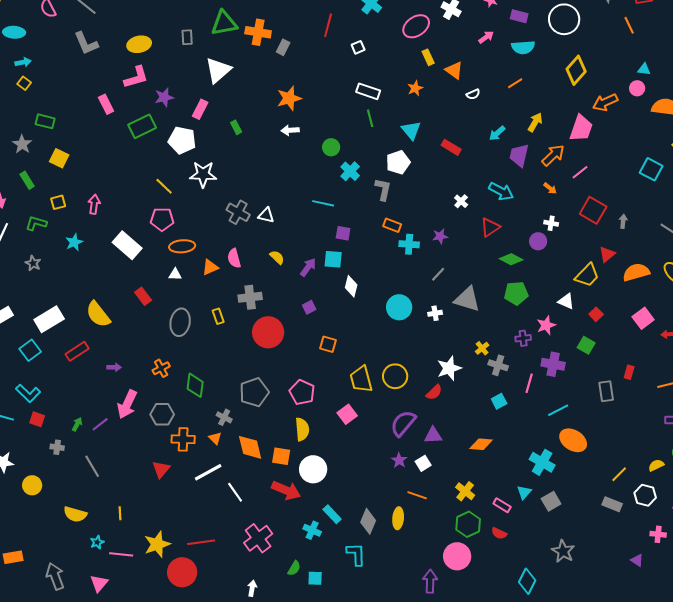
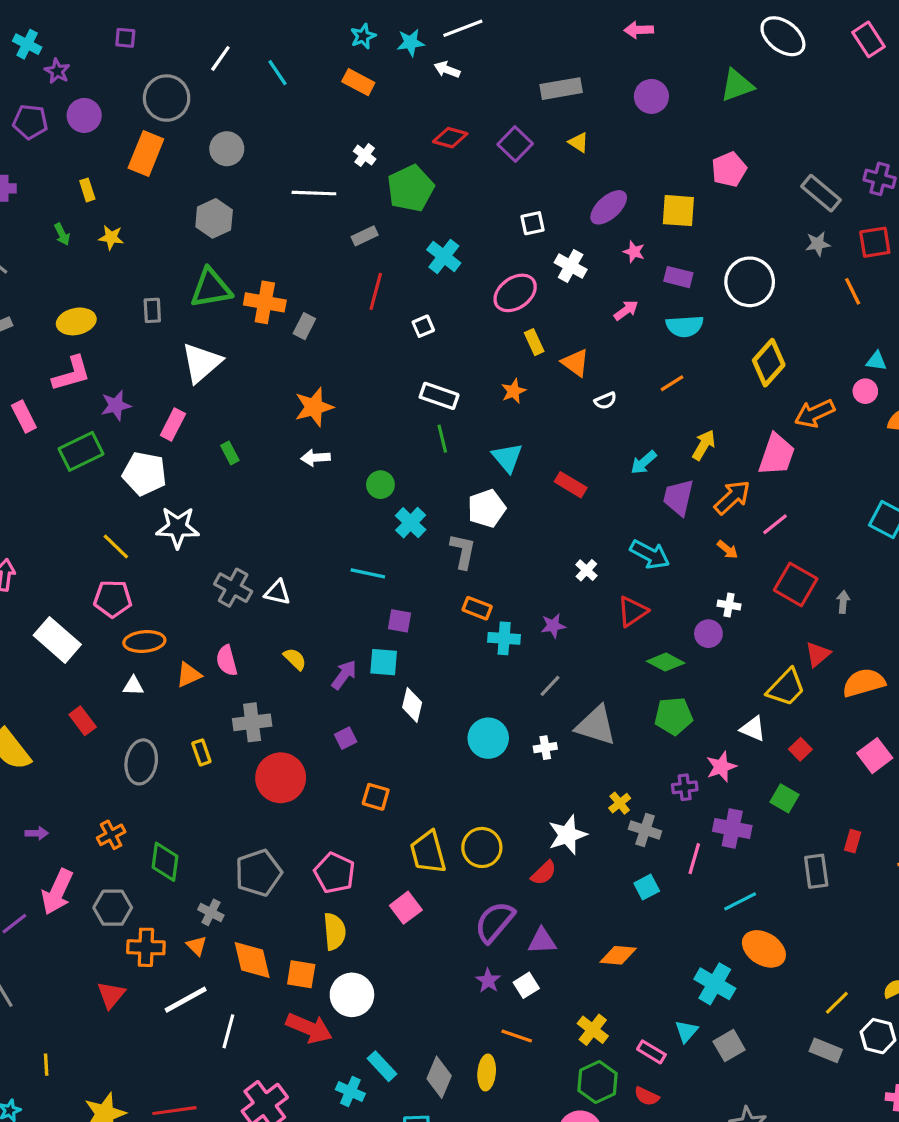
white line: (235, 492) -> (228, 1031), turned 50

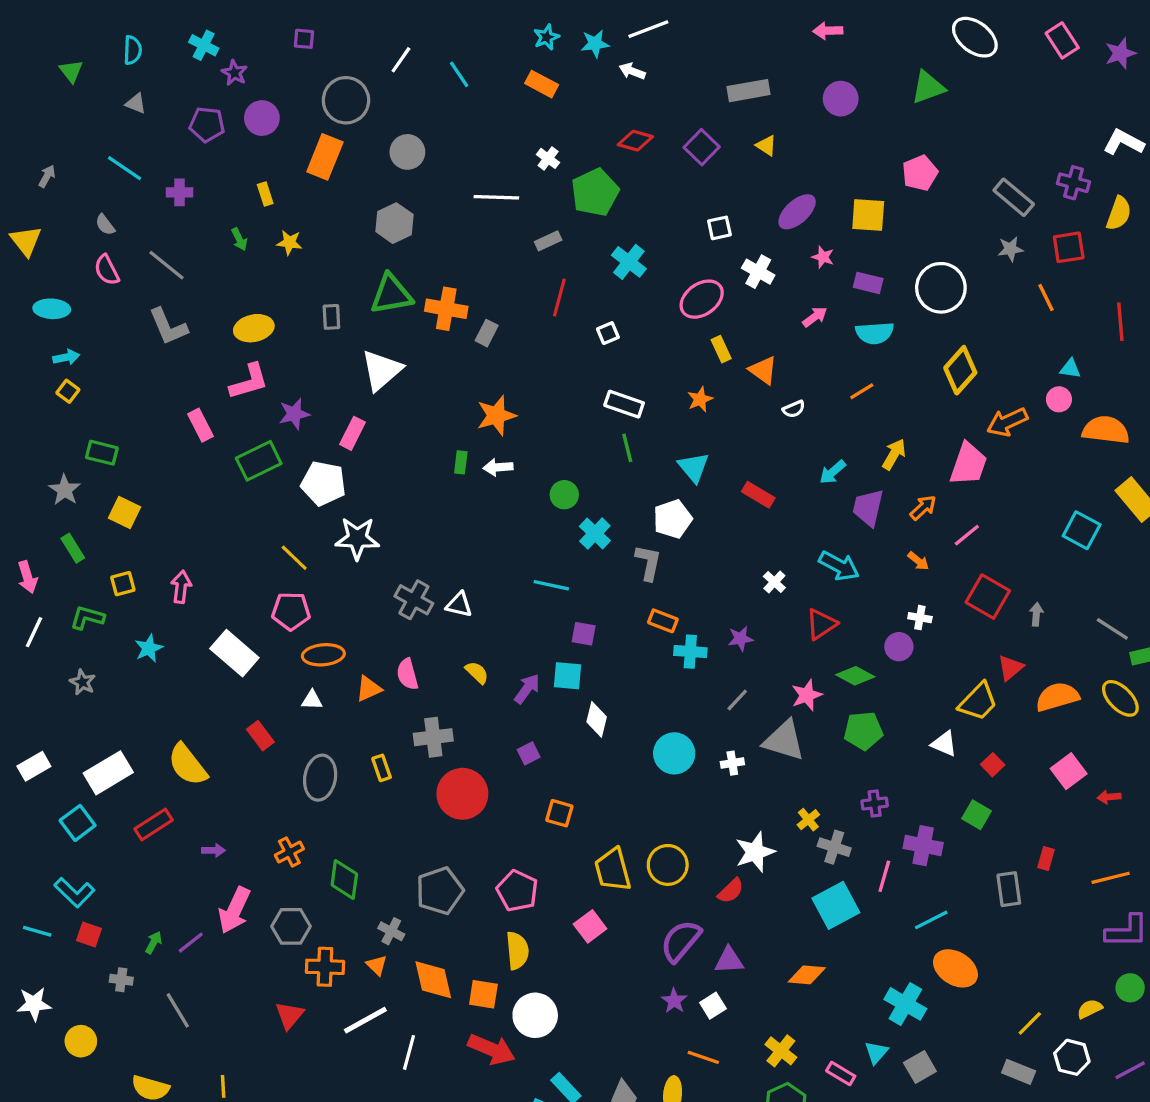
green rectangle: (230, 453) -> (461, 462), moved, turned 35
orange arrow: (732, 497) -> (923, 508), size x0.7
pink star: (721, 767) -> (807, 695), moved
cyan square: (647, 887) -> (836, 905), size x1.8

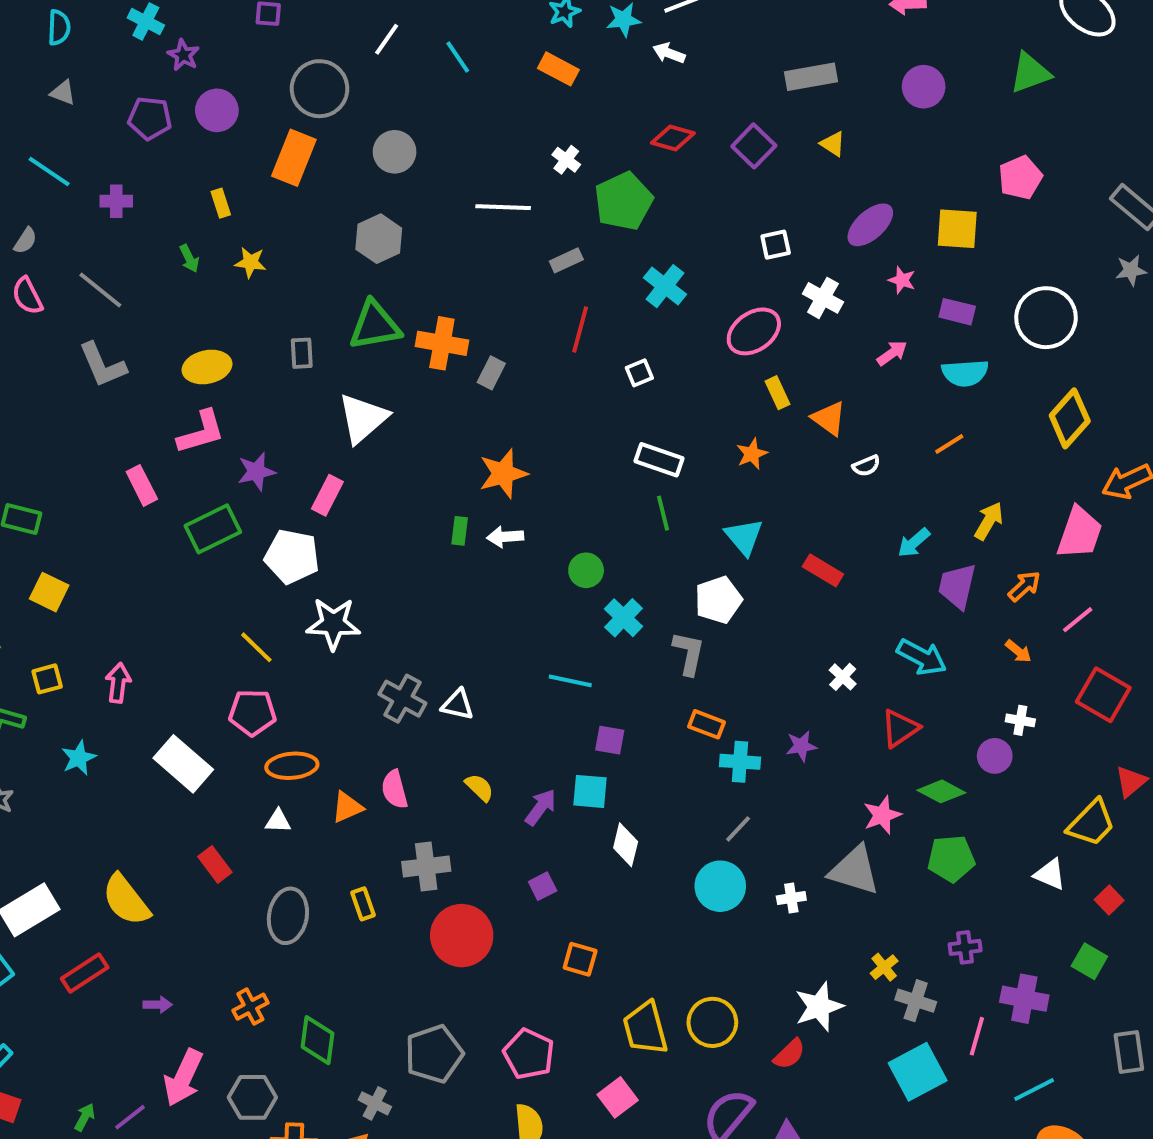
gray semicircle: (105, 225) -> (25, 241), turned -110
gray line: (737, 700) -> (738, 829), moved

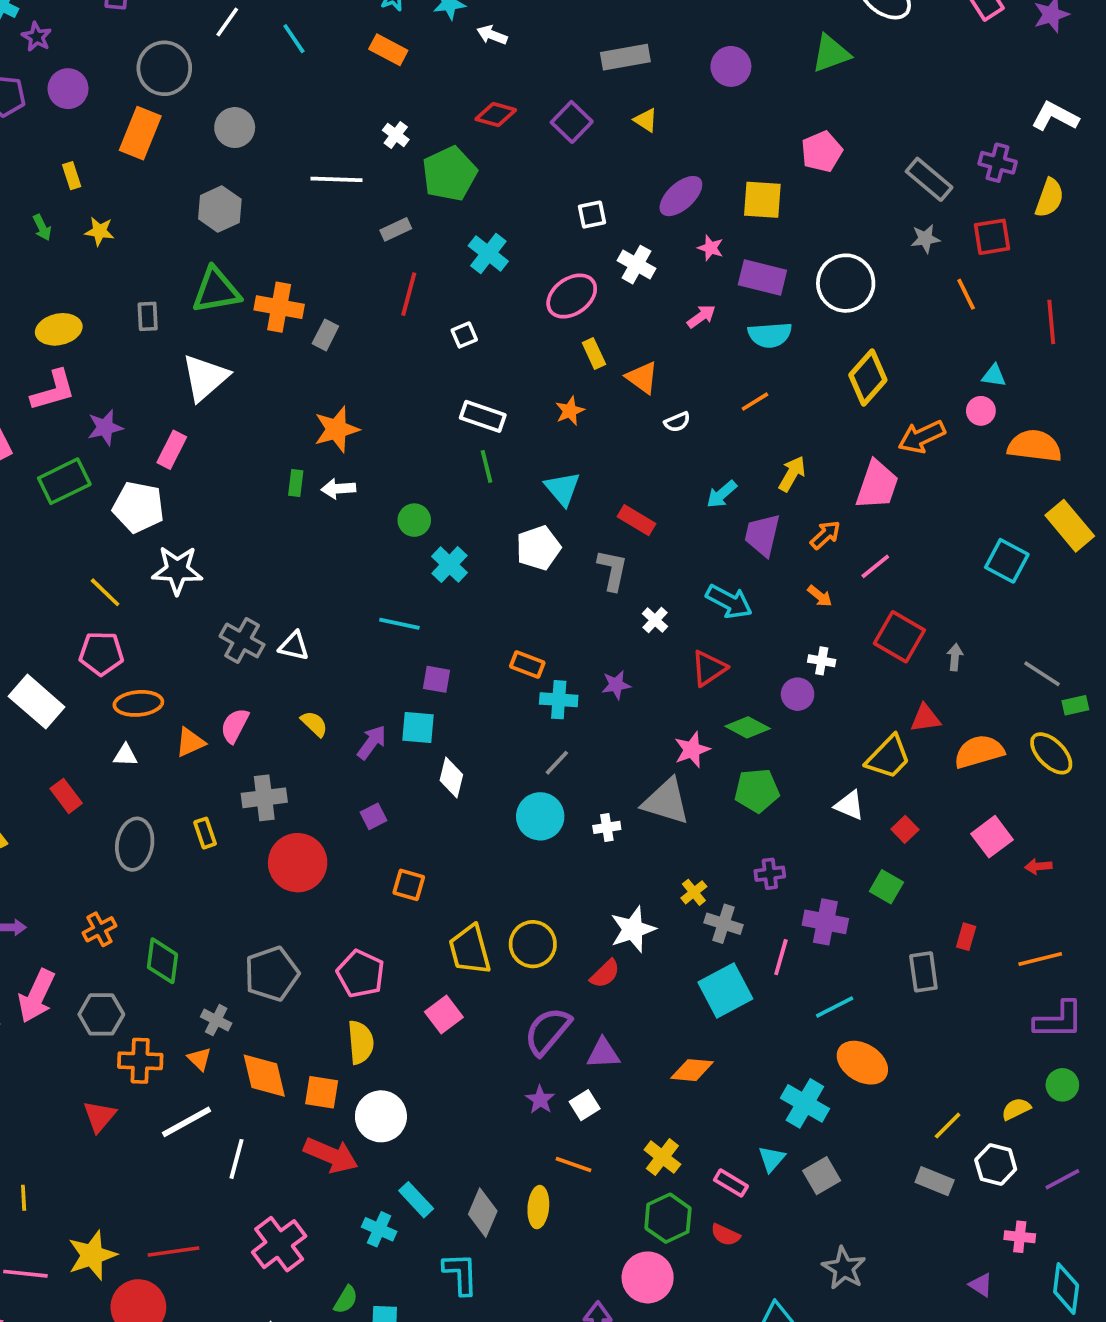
purple rectangle: (957, 312) -> (762, 278), size x1.4
gray L-shape: (689, 653) -> (612, 570), moved
red triangle: (1131, 782) -> (925, 718), turned 32
pink semicircle: (395, 789) -> (235, 726), turned 42

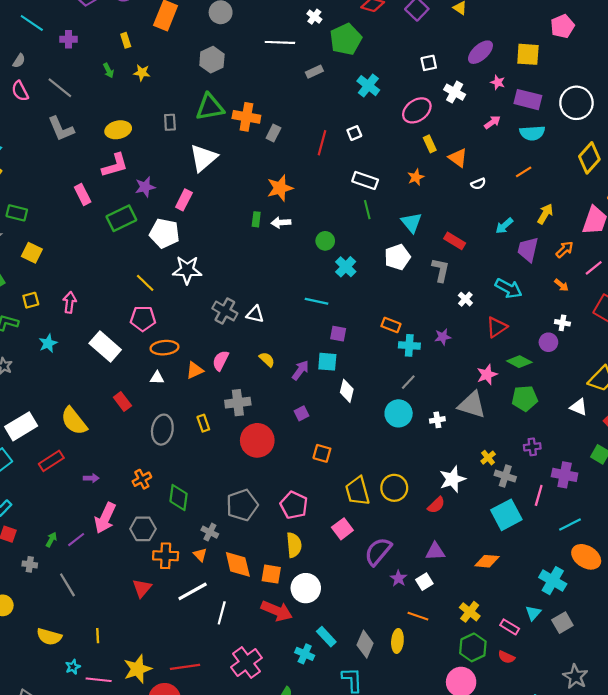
red line: (409, 294) -> (322, 143), moved
purple semicircle: (548, 1031) -> (378, 551), moved

